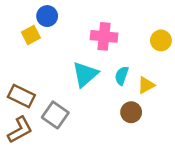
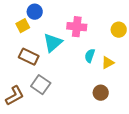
cyan triangle: (85, 74) -> (53, 43), moved
brown rectangle: (21, 96) -> (29, 57), moved
brown circle: (131, 112) -> (101, 93), moved

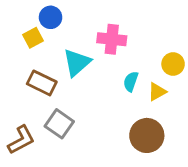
yellow circle: (119, 30) -> (173, 64), moved
brown circle: (101, 93) -> (147, 135), size x1.5

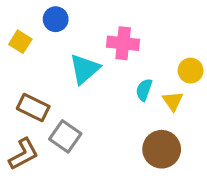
yellow square: (33, 38) -> (20, 42), moved, turned -30
brown rectangle: (42, 83) -> (33, 107), moved
yellow triangle: (157, 92) -> (173, 101), turned -36

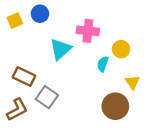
yellow square: (20, 42) -> (15, 21), moved, turned 35
yellow circle: (191, 71) -> (121, 49), moved
yellow triangle: (173, 101) -> (132, 82), moved

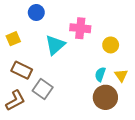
yellow square: (15, 21) -> (13, 39), moved
cyan semicircle: (103, 64) -> (100, 74), moved

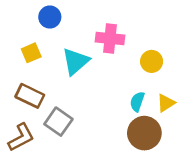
yellow square: (13, 39) -> (31, 53), moved
yellow triangle: (121, 75) -> (166, 103), turned 32

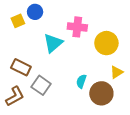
yellow square: (31, 53) -> (18, 21), moved
yellow circle: (152, 61) -> (106, 43), size x1.5
cyan semicircle: (137, 102) -> (81, 81), moved

